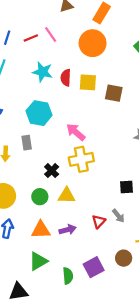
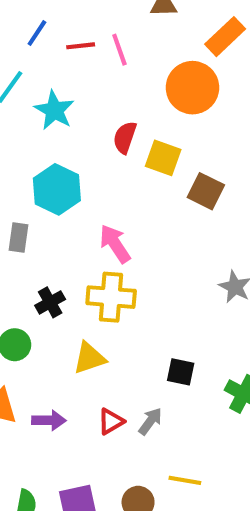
cyan star: (43, 72) -> (54, 110), moved
yellow triangle: (66, 196) -> (89, 358), moved, turned -36
gray arrow: (118, 216) -> (150, 421), turned -120

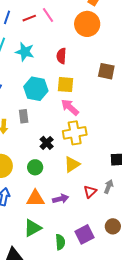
yellow square: (163, 158) -> (65, 85), moved

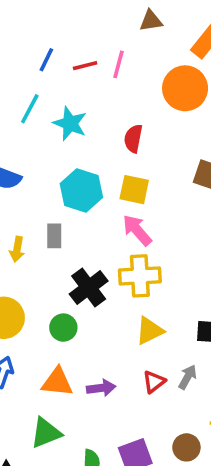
pink line: (48, 15) -> (119, 64), turned 42
black cross: (47, 143) -> (89, 287), size x1.5
yellow triangle: (72, 164) -> (150, 331), moved

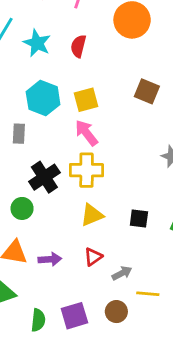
red semicircle: (133, 139) -> (78, 46), moved
yellow square: (134, 190) -> (86, 100), turned -30
gray arrow: (188, 377) -> (122, 273), moved, turned 30

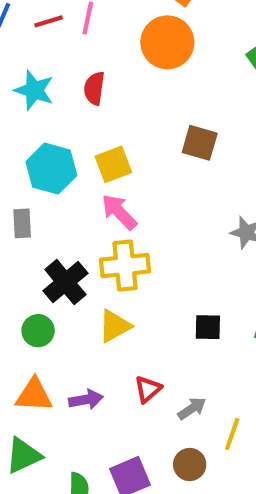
yellow triangle: (92, 215) -> (115, 326), moved
yellow line: (148, 294) -> (232, 434), turned -70

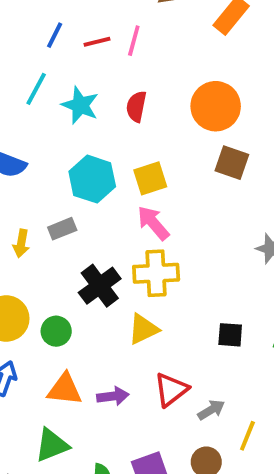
orange circle: (167, 42) -> (216, 106), moved
gray rectangle: (22, 223) -> (62, 229), turned 68
green circle: (38, 331) -> (56, 331), moved
red triangle: (148, 389) -> (171, 390), size x1.4

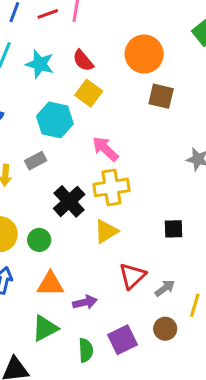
red semicircle: (136, 106) -> (83, 61), turned -45
yellow square: (150, 178) -> (89, 93), moved, turned -30
purple arrow: (113, 396) -> (85, 302), moved

